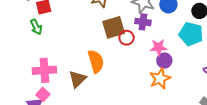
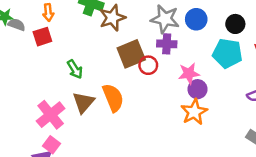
green arrow: (36, 27) -> (75, 69), moved
pink cross: (44, 70) -> (51, 115), turned -30
brown triangle: (77, 79) -> (83, 102), moved

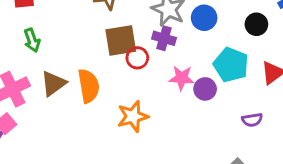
black circle: (235, 24) -> (256, 24), moved
green arrow: (75, 69) -> (32, 40), moved
purple circle: (197, 89) -> (205, 89), moved
orange star: (194, 112) -> (133, 116), moved

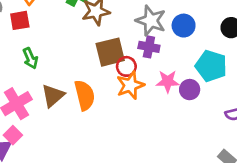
orange star: (133, 116) -> (130, 85), moved

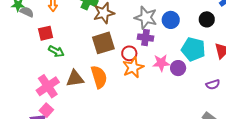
red square: (20, 20) -> (46, 33), moved
brown square: (110, 52) -> (103, 43), moved
green arrow: (30, 58) -> (56, 51), turned -35
brown triangle: (53, 96) -> (75, 79), turned 36

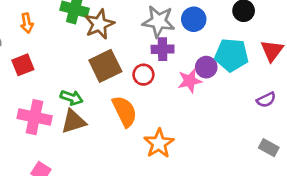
green arrow: (56, 51) -> (72, 98), moved
orange star: (133, 67) -> (159, 143), moved
purple circle: (178, 68) -> (206, 67), moved
orange semicircle: (99, 77) -> (125, 111), moved
pink cross: (48, 86) -> (35, 117), moved, turned -35

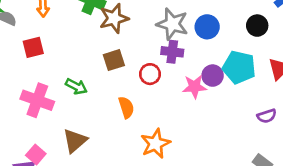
brown square: (105, 66) -> (114, 60), size x0.7
orange semicircle: (125, 111) -> (126, 107), size x0.7
brown triangle: (74, 121) -> (75, 141), moved, turned -32

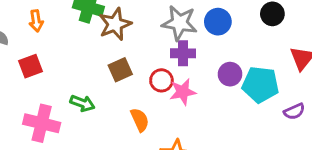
cyan pentagon: (239, 67) -> (260, 85), moved
pink star: (194, 87) -> (183, 92), moved

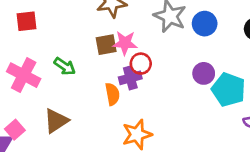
purple cross: (183, 53) -> (130, 78), moved, turned -30
pink star: (183, 92) -> (125, 43), moved

